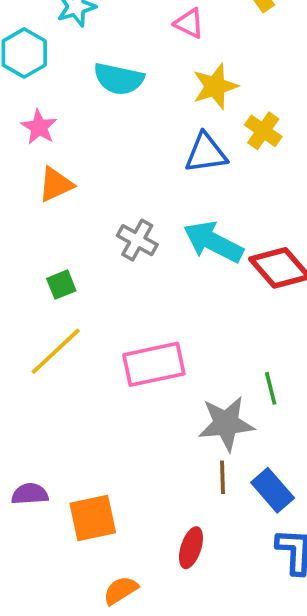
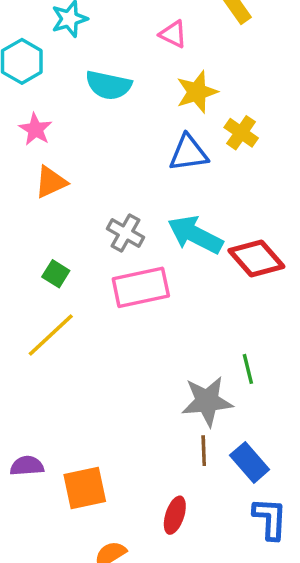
green square: (61, 285) -> (56, 274), turned -36
pink rectangle: (154, 364) -> (141, 287), moved

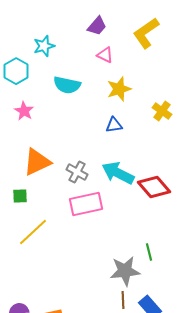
yellow cross: (241, 133) -> (162, 111), moved
blue triangle: (188, 153) -> (114, 125), size x0.7
orange triangle: (51, 182) -> (37, 162), moved, size x1.4
green square: (56, 274) -> (20, 196), moved, turned -35

